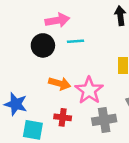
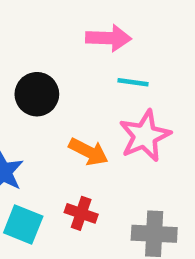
black circle: (43, 45) -> (37, 94), moved
pink star: (89, 90) -> (145, 136), moved

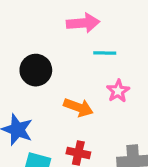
pink star: (145, 136) -> (118, 91), size x0.6

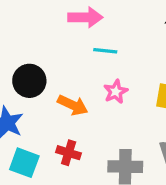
black circle: (36, 70) -> (29, 81), moved

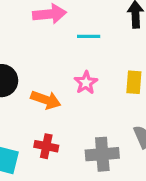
cyan line: (105, 51) -> (89, 36), moved

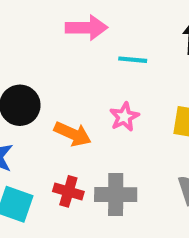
gray cross: (102, 154) -> (116, 195), moved

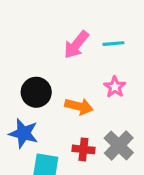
pink arrow: (86, 28) -> (76, 45), moved, turned 140
gray cross: (116, 195) -> (119, 145), turned -36

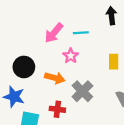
pink star: (115, 87) -> (71, 56), moved
gray cross: (119, 145) -> (82, 91), moved

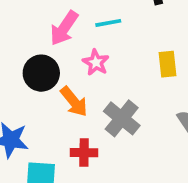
black circle: (24, 67) -> (41, 73), moved
orange arrow: (55, 78) -> (74, 102), turned 42

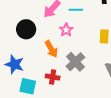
black circle: (41, 73) -> (26, 29), moved

